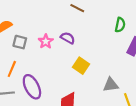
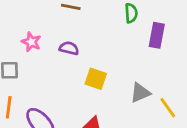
pink star: (46, 41) -> (31, 42), moved

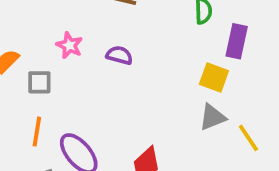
yellow square: (96, 79) -> (214, 77), moved

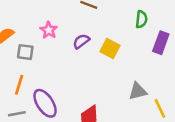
purple semicircle: (119, 55) -> (81, 41), turned -60
yellow square: (214, 77) -> (110, 49), moved

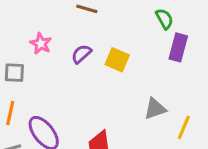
green semicircle: (141, 19) -> (164, 19), moved, turned -30
yellow line: (160, 108) -> (184, 127), turned 54

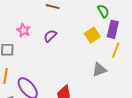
yellow square: (117, 60) -> (92, 35), moved, turned 35
yellow line: (184, 127) -> (116, 50), moved

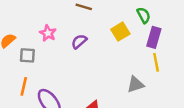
yellow square: (92, 35) -> (120, 32), moved
yellow line: (116, 50) -> (156, 62), turned -35

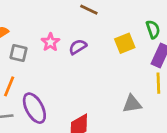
pink star: (48, 33) -> (50, 42), moved

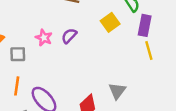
gray triangle: (132, 104) -> (117, 91), moved, turned -30

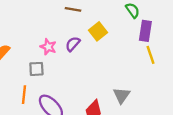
yellow square: (110, 22) -> (98, 31), moved
gray square: (18, 54) -> (36, 69), moved

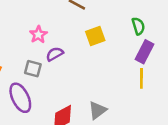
purple semicircle: (73, 44) -> (55, 54), moved
gray square: (36, 69) -> (33, 69), moved

